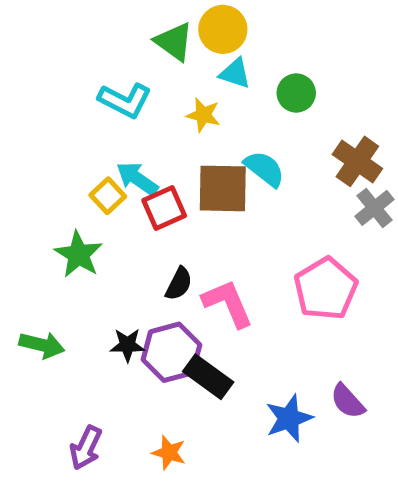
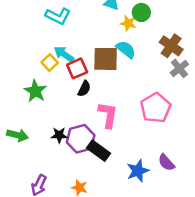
yellow star: (203, 115) -> (128, 23), moved
black semicircle: (179, 284) -> (84, 89), moved
pink L-shape: (228, 303) -> (108, 115), turned 32

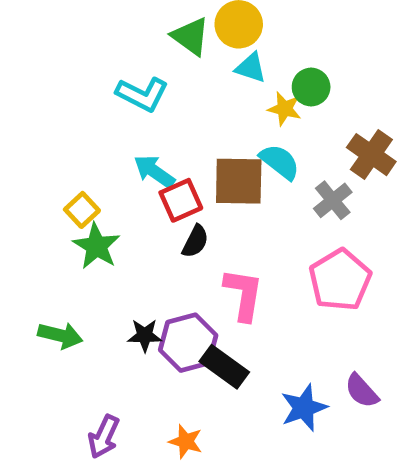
yellow square: (50, 62) -> (82, 210), moved
gray cross: (179, 68) -> (333, 200), moved

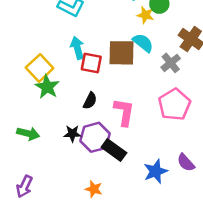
cyan arrow: (154, 171) -> (77, 48), turned 40
red square: (181, 200) -> (91, 63), turned 35
yellow square: (82, 210) -> (40, 68), size x1.5
black semicircle: (195, 241) -> (90, 101), moved
purple arrow: (104, 437) -> (24, 187), moved

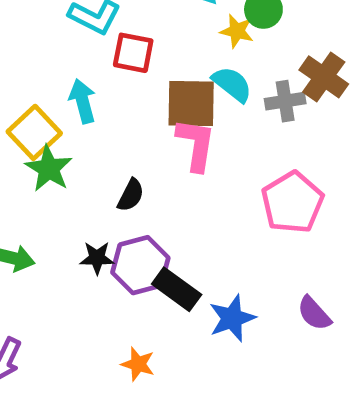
cyan arrow: (77, 48) -> (83, 101), moved
red square: (91, 63) -> (133, 53), moved
gray cross: (171, 63) -> (285, 101), moved, turned 30
pink L-shape: (124, 112) -> (196, 145), moved
blue star: (156, 171) -> (232, 318), moved

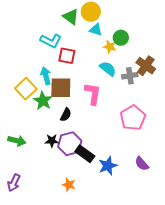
brown square: (191, 103) -> (61, 88), moved
green star: (49, 169) -> (43, 101), moved

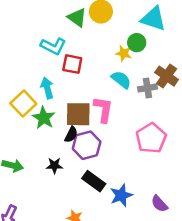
cyan triangle: (96, 30) -> (153, 19), moved, size x1.6
brown square: (61, 88) -> (78, 114), moved
purple hexagon: (70, 144) -> (87, 145), moved
purple semicircle: (142, 164) -> (159, 204), moved

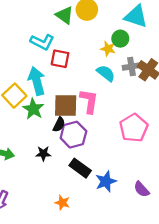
cyan arrow: (47, 88) -> (37, 81), size x1.4
gray cross: (147, 88) -> (131, 67), moved

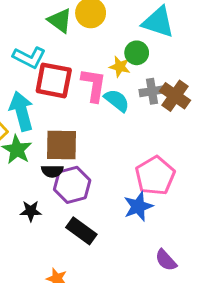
red square: (60, 59) -> (54, 80), size x1.4
pink L-shape: (89, 101) -> (94, 85), moved
black semicircle: (59, 125) -> (52, 171), turned 64
blue star: (106, 181) -> (138, 206), moved

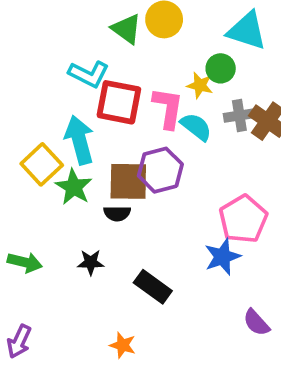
purple hexagon: (72, 185) -> (160, 170), moved

